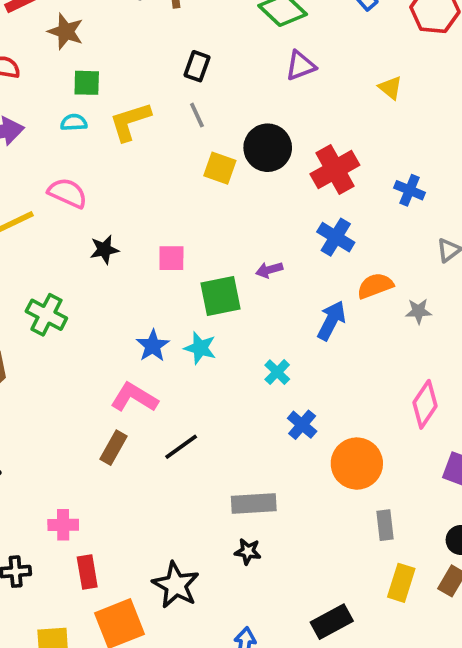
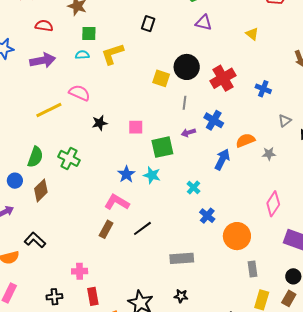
purple triangle: (300, 66) -> (204, 23), turned 36
gray line: (197, 115) -> (184, 103), moved, turned 32
blue cross: (336, 237) -> (214, 120), moved
black star: (248, 551) -> (181, 296), moved

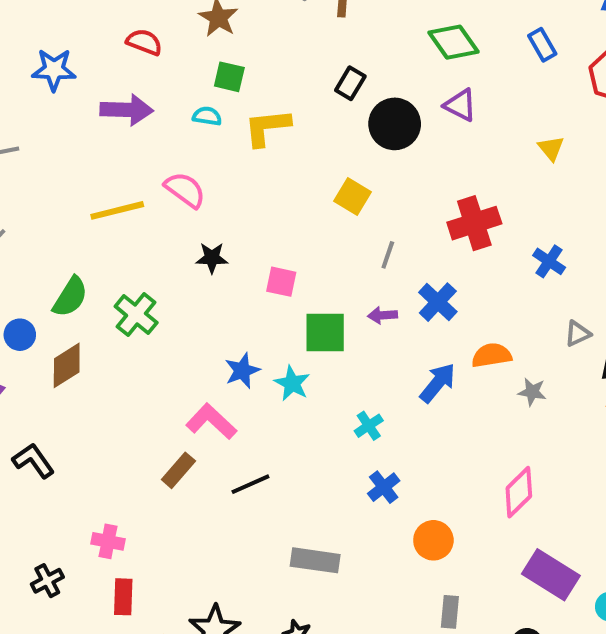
black circle: (187, 67) -> (395, 124), moved
orange circle: (237, 236) -> (433, 540), size x0.7
black cross: (54, 297) -> (47, 581), turned -35

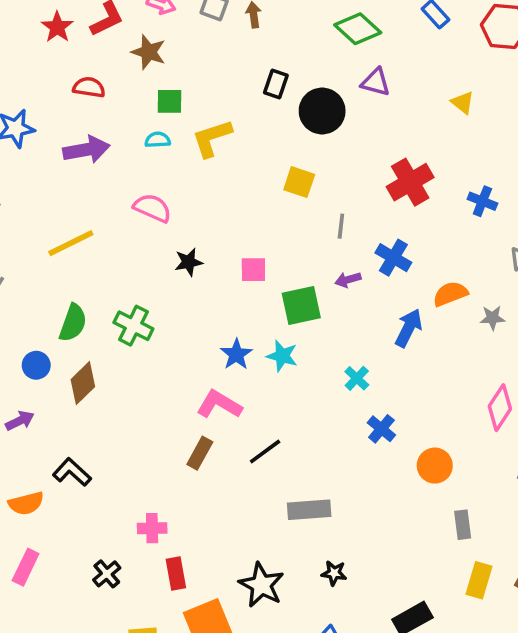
yellow line: (117, 210) -> (71, 243), moved
gray rectangle: (315, 560) -> (309, 510), moved

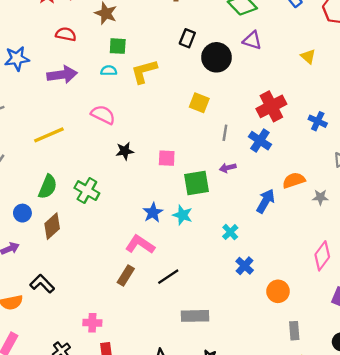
blue cross: (393, 258) -> (260, 141), moved

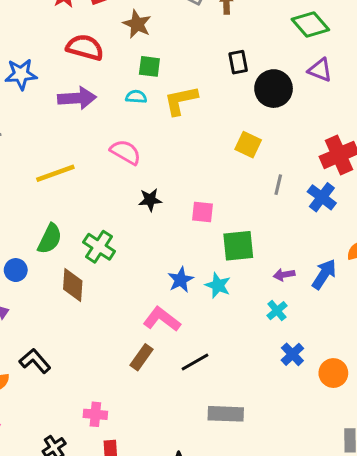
red semicircle: (66, 34) -> (85, 47), size x1.4
black rectangle: (187, 38) -> (238, 62), turned -36
purple arrow: (228, 168) -> (284, 275), moved
brown diamond: (52, 226) -> (73, 285), moved, turned -48
orange circle: (278, 291) -> (333, 373), moved

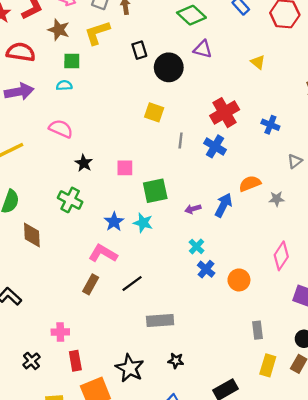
yellow L-shape: (181, 100) -> (97, 33), moved
black star: (150, 200) -> (84, 163), turned -30
green cross: (99, 247) -> (70, 200), moved
cyan cross: (277, 311) -> (197, 246), moved

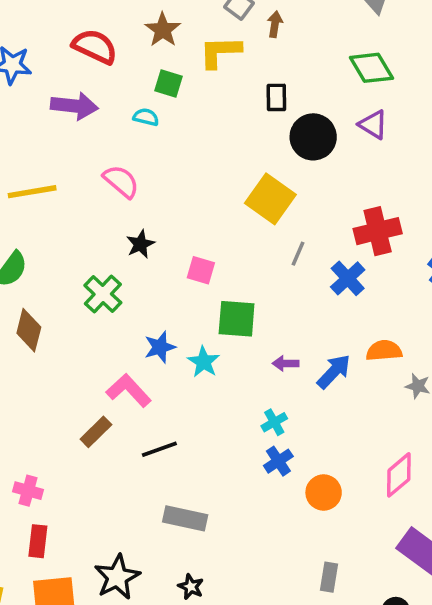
yellow square: (154, 112) -> (270, 199), size x1.5

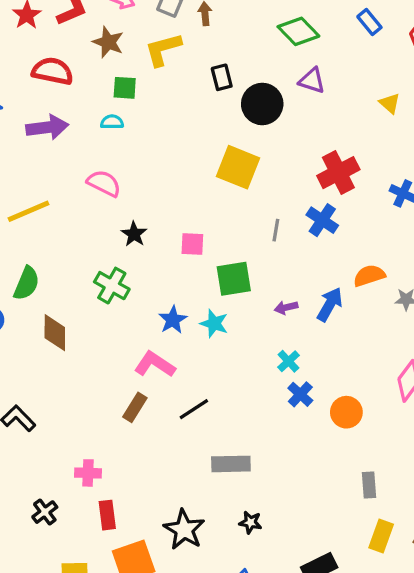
gray line: (298, 254) -> (276, 230), moved

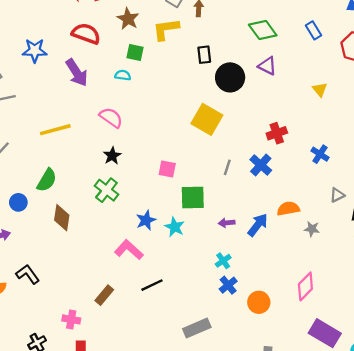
purple arrow: (47, 127) -> (77, 73), turned 56
red cross: (338, 173) -> (277, 133), size x0.7
black star: (134, 234) -> (112, 156), moved
brown rectangle: (135, 407) -> (104, 295), moved
gray rectangle: (231, 464) -> (197, 328), moved, turned -30

